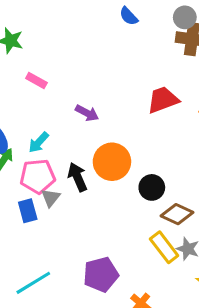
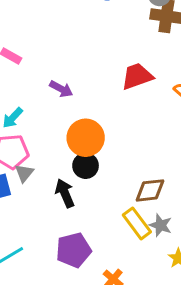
black arrow: (77, 177) -> (65, 193), moved
black circle: (152, 187) -> (86, 166), moved
brown diamond: (177, 214) -> (150, 190), turned -32

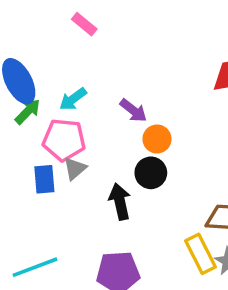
purple arrow: (61, 89) -> (133, 110), moved
orange circle: (86, 138) -> (157, 139), size x0.6

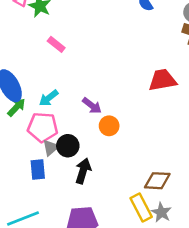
black circle: (151, 173) -> (68, 146), moved
blue rectangle: (44, 179) -> (38, 170), moved
black arrow: (120, 202) -> (83, 171), turned 30

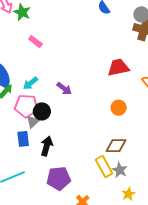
orange circle: (109, 126) -> (119, 108), moved
black circle: (68, 146) -> (42, 111), moved
black arrow: (83, 171) -> (47, 146), moved

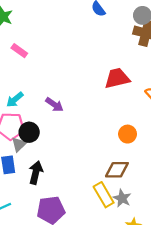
orange circle: (119, 108) -> (128, 134), moved

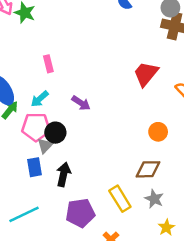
pink rectangle: (19, 51) -> (48, 64), moved, turned 42
red trapezoid: (117, 78) -> (146, 74), turned -36
yellow rectangle: (104, 195) -> (120, 199), moved

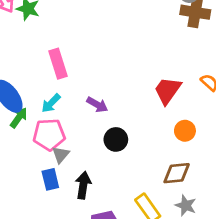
pink rectangle: (48, 64) -> (58, 64), size x1.5
red trapezoid: (146, 74) -> (168, 90), moved
black circle: (55, 133) -> (116, 139), moved

